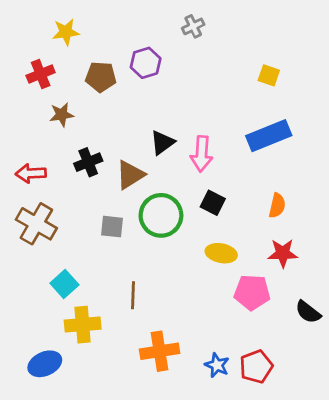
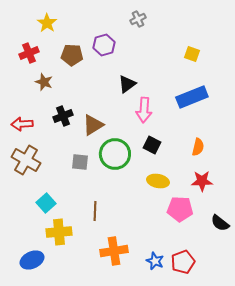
yellow star: (66, 32) -> (47, 23), turned -30
brown star: (62, 115) -> (44, 82), turned 30
black triangle: (162, 143) -> (127, 84), moved

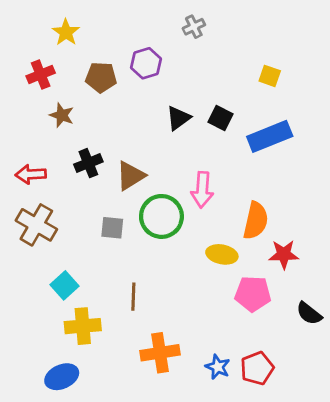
pink arrow: (144, 110) -> (202, 190), moved
black square: (152, 145) -> (221, 118), moved
orange semicircle: (198, 147) -> (256, 221), moved, size x1.5
blue ellipse: (32, 260) -> (62, 377), moved

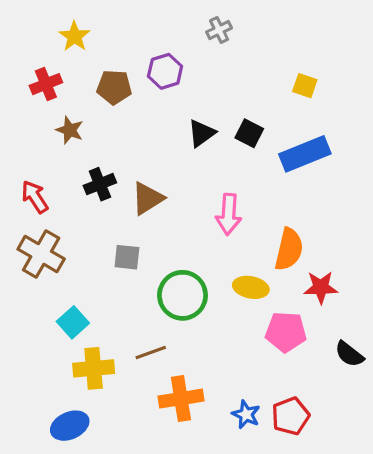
red arrow: (31, 174) -> (35, 197), turned 60
green circle: (161, 216) -> (183, 295), moved
brown line: (133, 297) -> (151, 353), moved, turned 68

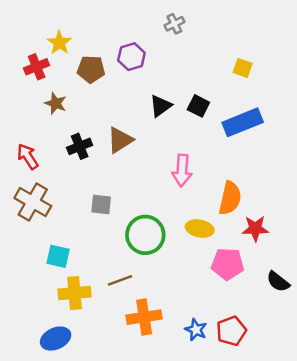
yellow star: (74, 36) -> (59, 43), moved
brown triangle: (148, 198) -> (120, 140), moved
cyan square: (73, 322) -> (58, 256), turned -35

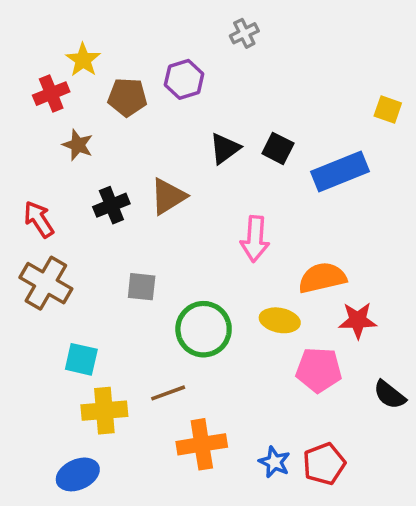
yellow square: (243, 68) -> (388, 109), moved
orange semicircle: (230, 198) -> (322, 278), turned -116

